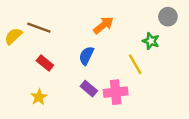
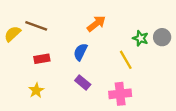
gray circle: (168, 17) -> (162, 37), moved
red rectangle: (45, 63) -> (42, 59), turned -49
pink cross: (116, 92) -> (120, 94), moved

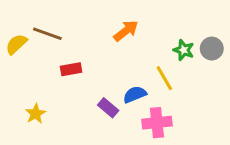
blue semicircle: (80, 52) -> (135, 94), moved, turned 42
red rectangle: (42, 59) -> (71, 69), moved
yellow star: (36, 90) -> (36, 114), moved

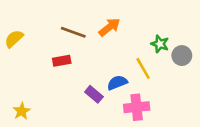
brown line: (47, 34) -> (73, 32), moved
gray circle: (212, 49) -> (182, 56), moved
yellow star: (36, 114) -> (22, 111), moved

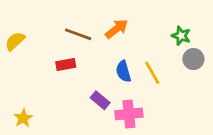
green star: (160, 44) -> (181, 36), moved
blue semicircle: (117, 83) -> (123, 71), moved, turned -84
pink cross: (137, 107) -> (129, 114), moved

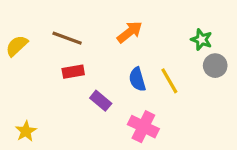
brown line: (78, 34) -> (67, 38), moved
purple rectangle: (100, 100) -> (101, 101), moved
pink cross: (129, 114) -> (143, 127), turned 32

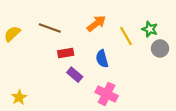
red rectangle: (73, 72) -> (66, 53), moved
yellow line: (169, 81) -> (126, 36), moved

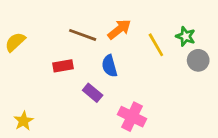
brown line: (50, 28) -> (83, 35), moved
red rectangle: (66, 53) -> (63, 66), moved
blue semicircle: (102, 59) -> (109, 66), moved

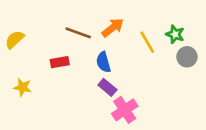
purple rectangle: (93, 93) -> (107, 87), moved
pink cross: (132, 117) -> (125, 110), turned 30
yellow star: (24, 121) -> (23, 87), moved, turned -30

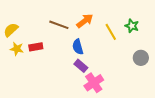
gray circle: (187, 57) -> (141, 58), moved
red rectangle: (60, 62) -> (36, 47), moved
yellow star: (23, 87) -> (17, 49), moved

